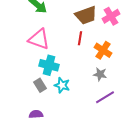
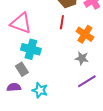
cyan star: (62, 85) -> (40, 90), moved
purple semicircle: (36, 114) -> (14, 87), moved

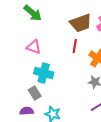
pink triangle: (21, 23) -> (34, 47), size x0.7

